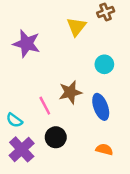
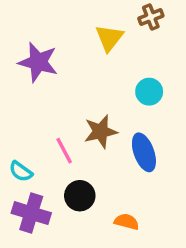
purple cross: (22, 149) -> (31, 213), turned -30
orange semicircle: (104, 149) -> (127, 222), moved

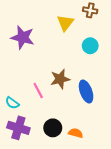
brown cross: (151, 17) -> (90, 10), turned 32
cyan circle: (149, 92) -> (90, 46), moved
black circle: (80, 196) -> (53, 128), moved

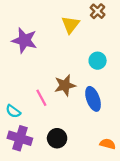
brown cross: (90, 10) -> (98, 11), turned 32
cyan circle: (90, 46) -> (98, 61), moved
orange semicircle: (76, 133) -> (108, 144), moved

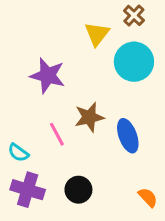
purple star: (24, 40) -> (48, 76), moved
cyan circle: (98, 61) -> (134, 62), moved, size x1.6
orange semicircle: (108, 144) -> (148, 197), turned 32

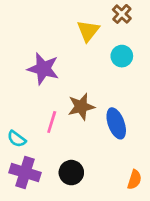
cyan circle: (134, 62) -> (122, 56), size x0.6
pink line: (57, 134) -> (52, 122), turned 45
orange semicircle: (148, 197) -> (134, 180), turned 60

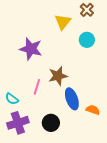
blue ellipse: (116, 123) -> (72, 99), moved
purple cross: (25, 173) -> (18, 123), turned -35
orange semicircle: (134, 180) -> (93, 110), moved, turned -88

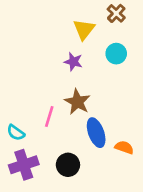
purple star: (31, 49) -> (73, 62), moved, size x0.6
brown star: (58, 76) -> (77, 102), turned -30

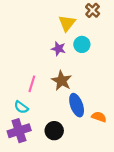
cyan circle: (116, 54) -> (82, 44), moved
pink line: (49, 117) -> (32, 84), moved
cyan semicircle: (16, 133) -> (21, 107), moved

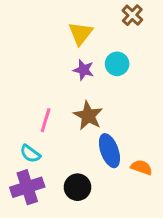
yellow triangle: (67, 23) -> (81, 33), moved

